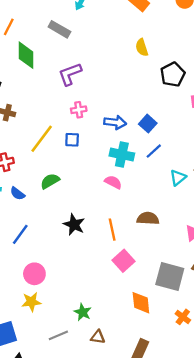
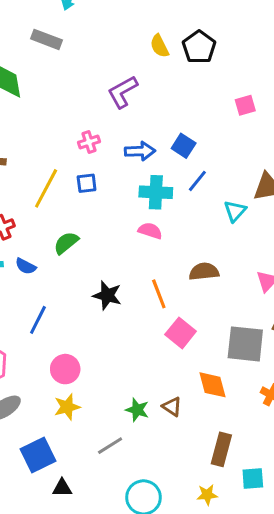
purple L-shape: (70, 74) -> (123, 92), moved
black pentagon: (173, 74) -> (199, 47), moved
brown triangle: (98, 337) -> (172, 407), moved, turned 35

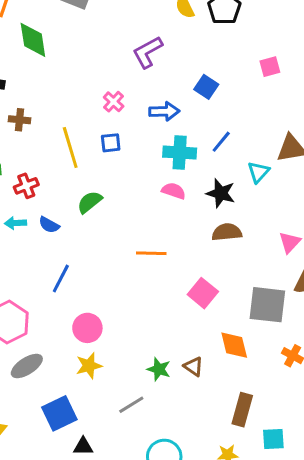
pink cross: (89, 142) -> (114, 102), turned -30
blue square: (184, 146) -> (206, 87), moved
yellow line: (46, 188) -> (70, 148), turned -45
orange line: (159, 294) -> (151, 253), moved, turned -68
black star: (107, 295) -> (221, 193), moved

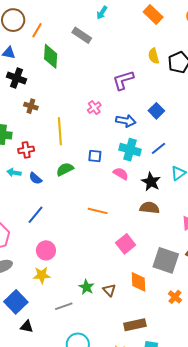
blue square: (111, 143) -> (95, 156), moved
brown rectangle: (242, 410) -> (135, 325), turned 50
blue square: (59, 413) -> (16, 302), turned -30

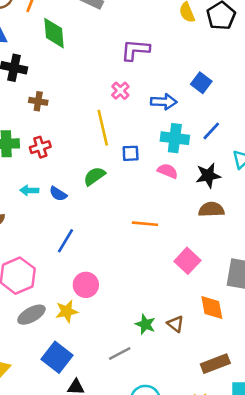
purple L-shape: (123, 80) -> (135, 50), moved, turned 30
yellow line: (60, 131) -> (103, 128), moved
red cross: (26, 150) -> (40, 147), moved
black star: (151, 182) -> (208, 176), turned -30
yellow star: (42, 275) -> (67, 311), moved

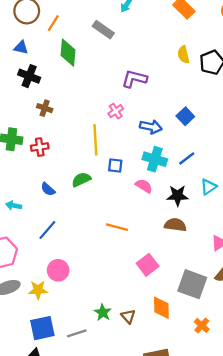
cyan arrow: (29, 190) -> (14, 205), moved
blue square: (57, 357) -> (42, 328), moved, turned 30

